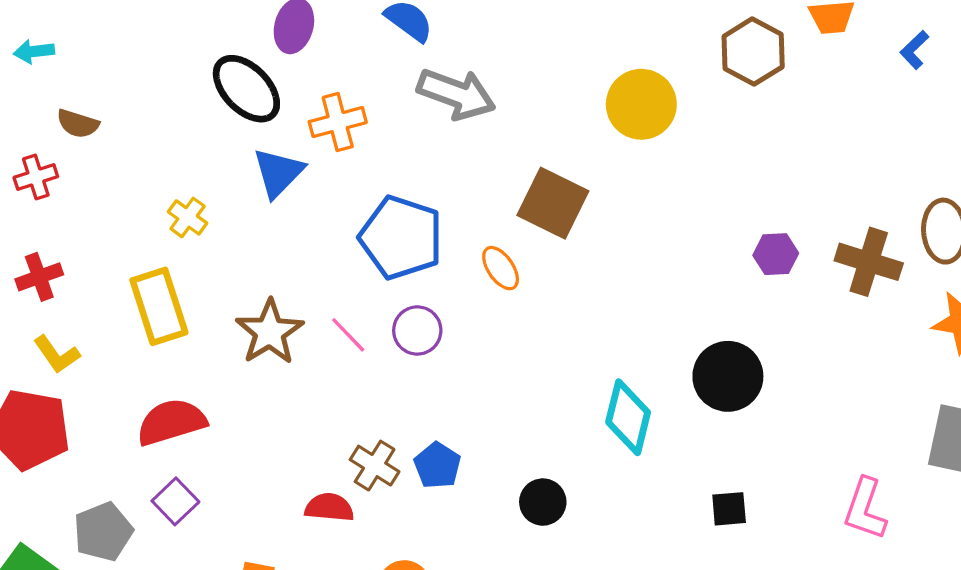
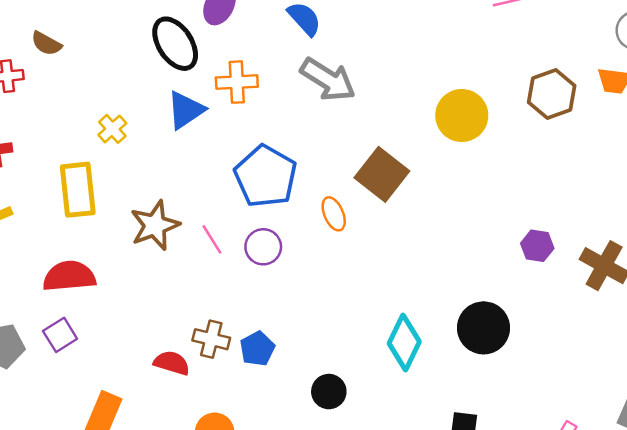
brown cross: (375, 466) -> (211, 339), turned -30

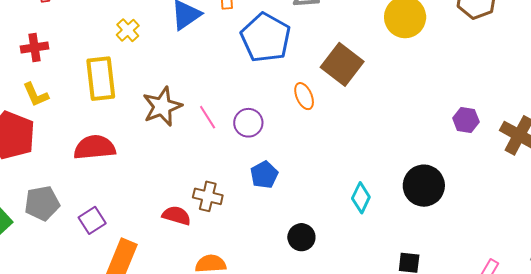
blue pentagon: (266, 176) -> (266, 38), moved
purple square: (60, 335) -> (92, 220), moved
cyan diamond: (404, 343) -> (361, 198), size x0.7
blue pentagon: (257, 349) -> (264, 175), moved

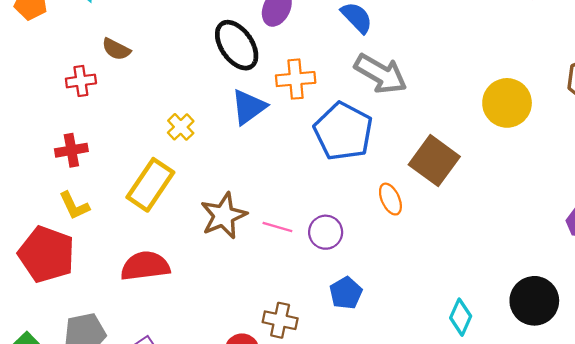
yellow rectangle: (101, 79) -> (150, 185), turned 42
pink line: (208, 117) -> (277, 227), turned -40

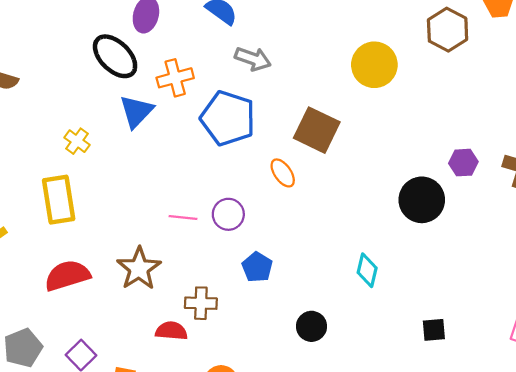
gray arrow: (381, 74) -> (253, 59), size x0.7
yellow rectangle: (150, 185) -> (59, 200), turned -33
brown star: (224, 216) -> (139, 269), moved
black circle: (534, 301) -> (422, 200), moved

